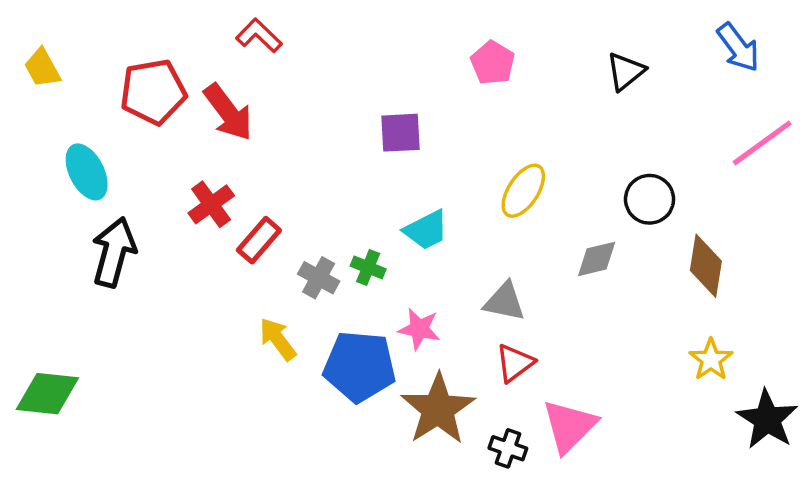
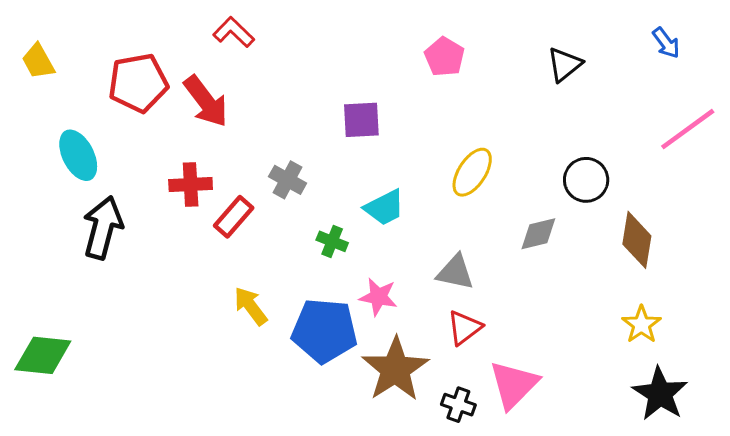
blue arrow: (738, 47) -> (666, 43), size x0.7
red cross: (211, 204) -> (191, 184), turned 33
gray cross: (319, 278) -> (288, 180), moved
black star: (767, 419) -> (660, 394), moved

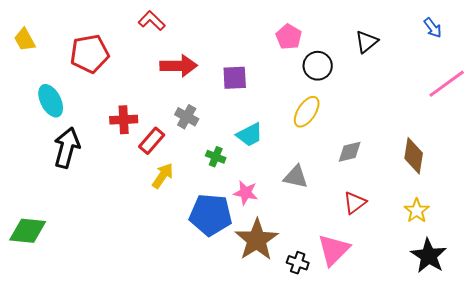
red arrow: (206, 101) -> (179, 66), moved, turned -54
black circle: (586, 180) -> (318, 66), moved
yellow arrow: (251, 306) -> (163, 176), moved, turned 72
red triangle: (465, 328) -> (355, 203), moved

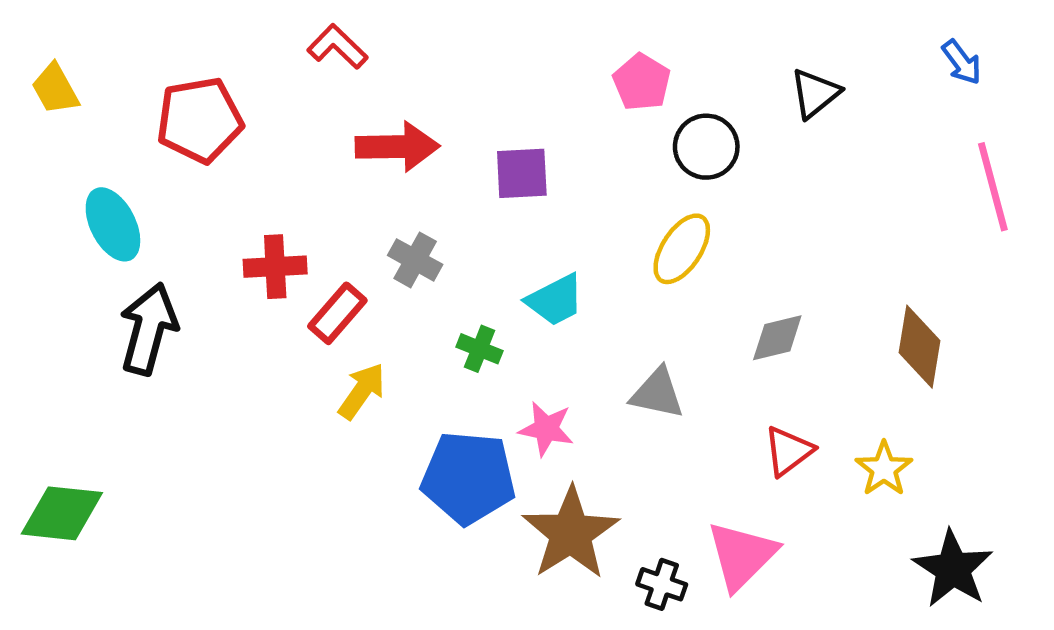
pink line: (447, 84) -> (993, 187), turned -69
yellow star: (417, 211) -> (884, 469), moved

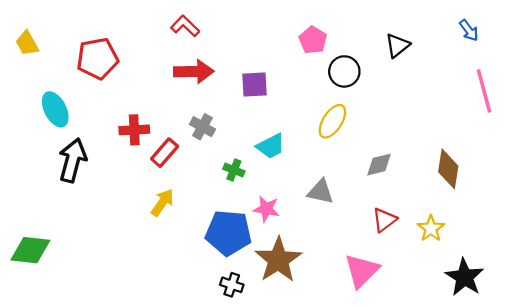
red L-shape: (337, 47) -> (185, 26), moved
yellow arrow: (362, 391) -> (162, 202), moved
black cross: (662, 584) -> (232, 285), moved

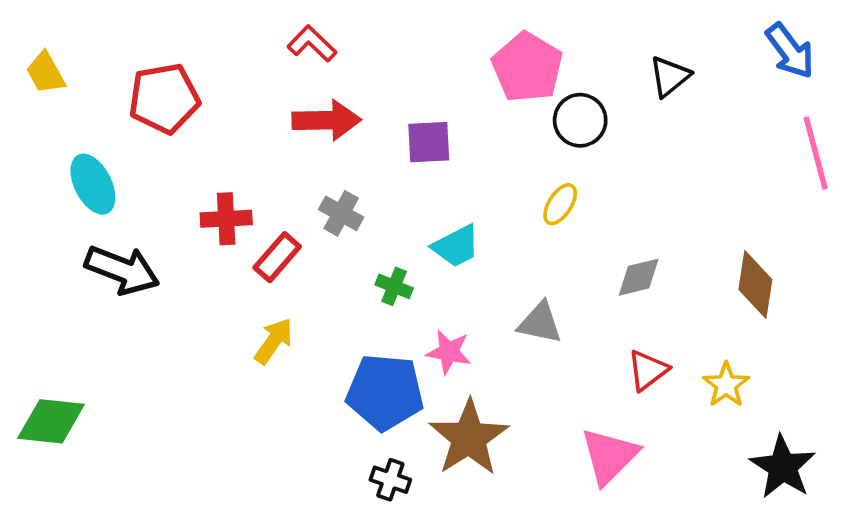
blue arrow: (469, 30) -> (790, 51), size x1.5
pink pentagon: (313, 40) -> (527, 67), size x1.5
yellow ellipse: (332, 121) -> (560, 204), size x0.7
black arrow: (73, 160) -> (122, 270), turned 96

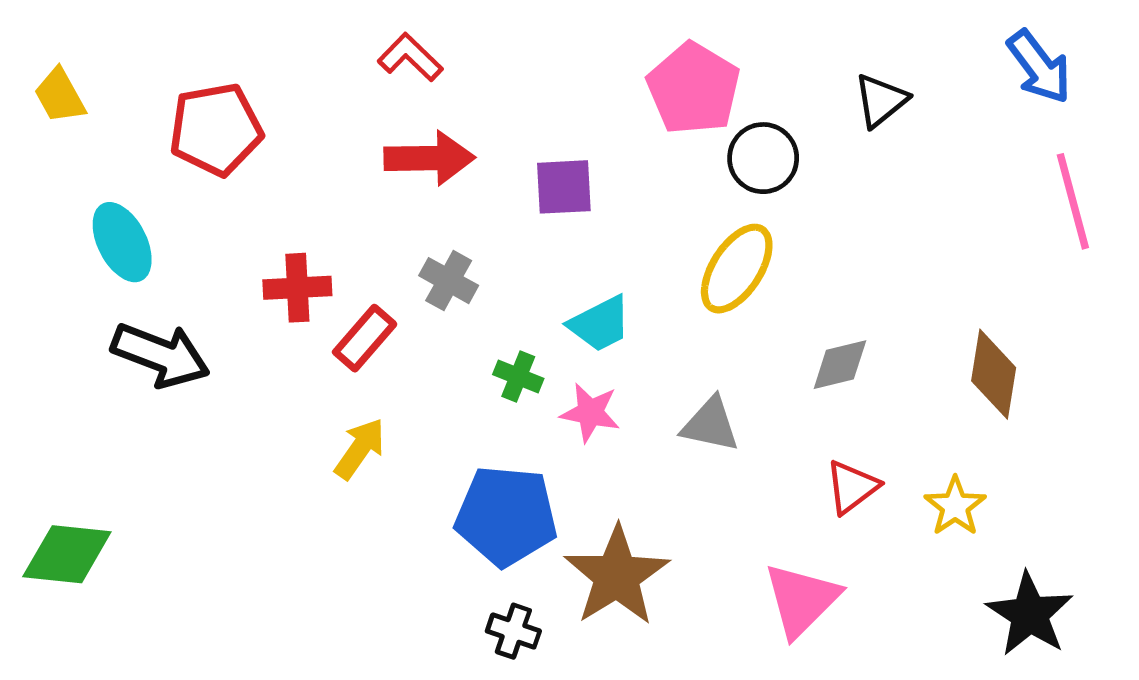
yellow ellipse: (560, 204) -> (737, 269), size x1.6
pink star: (449, 352) -> (590, 413), moved

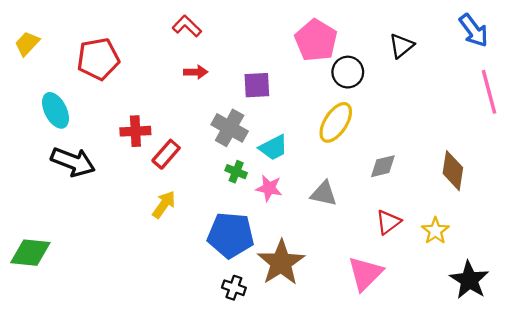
yellow trapezoid: (60, 96) -> (27, 44), turned 72
red arrow: (429, 158) -> (196, 72), size x0.6
gray cross: (449, 281) -> (230, 128), moved, size x1.4

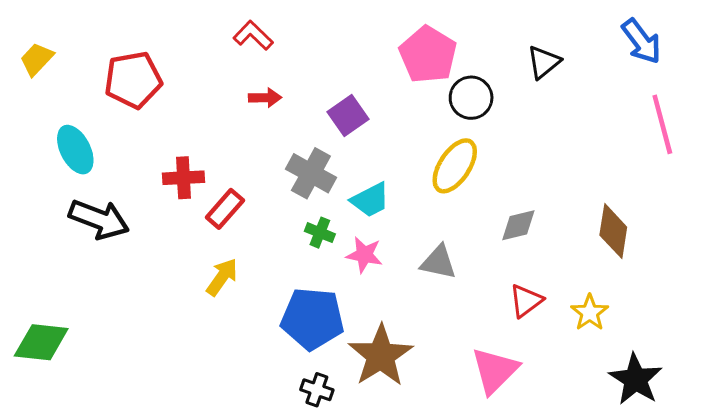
purple square: (257, 85) -> (348, 115), turned -32

